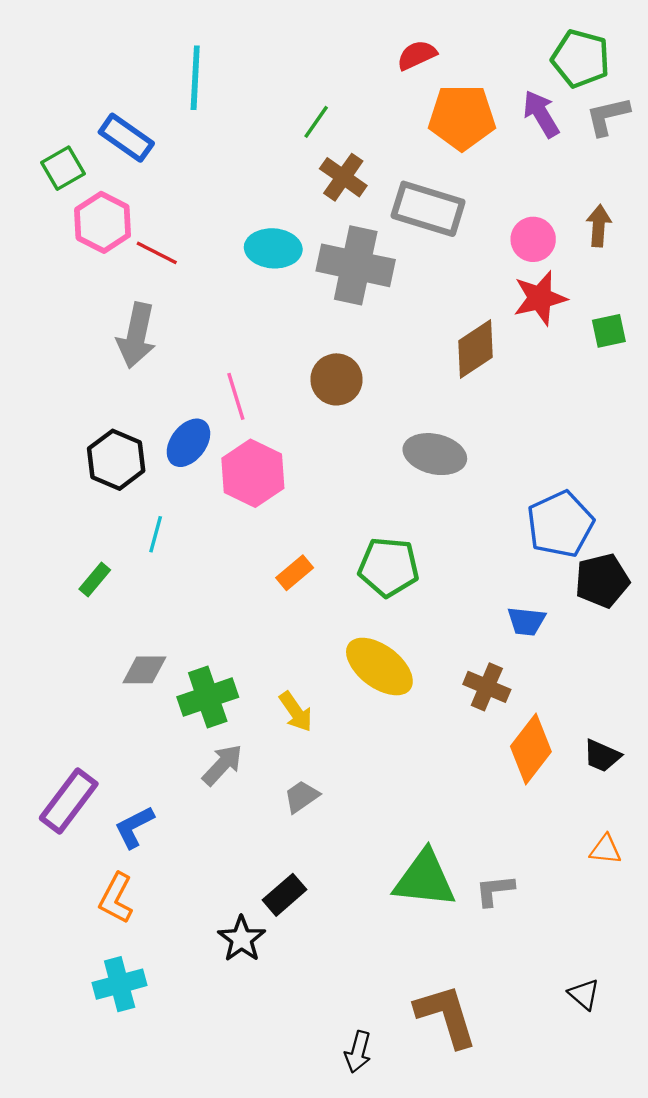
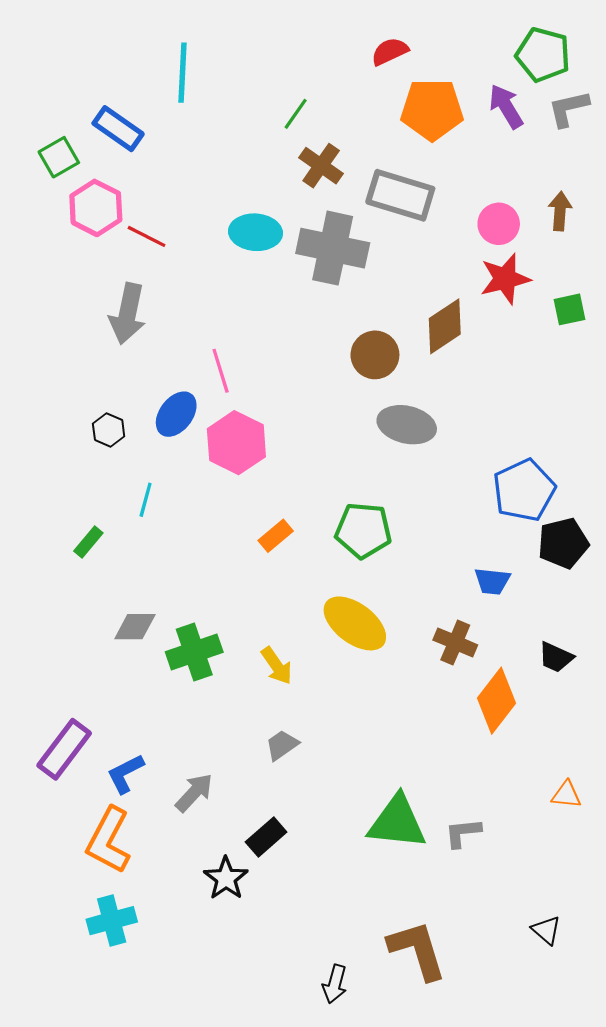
brown circle: (336, 379) -> (375, 355), moved
black hexagon: (116, 460) -> (109, 430), size x0.6
black trapezoid: (602, 756) -> (556, 657), moved
gray arrow: (222, 765) -> (194, 793), moved
orange L-shape: (116, 898) -> (109, 840), size x1.4

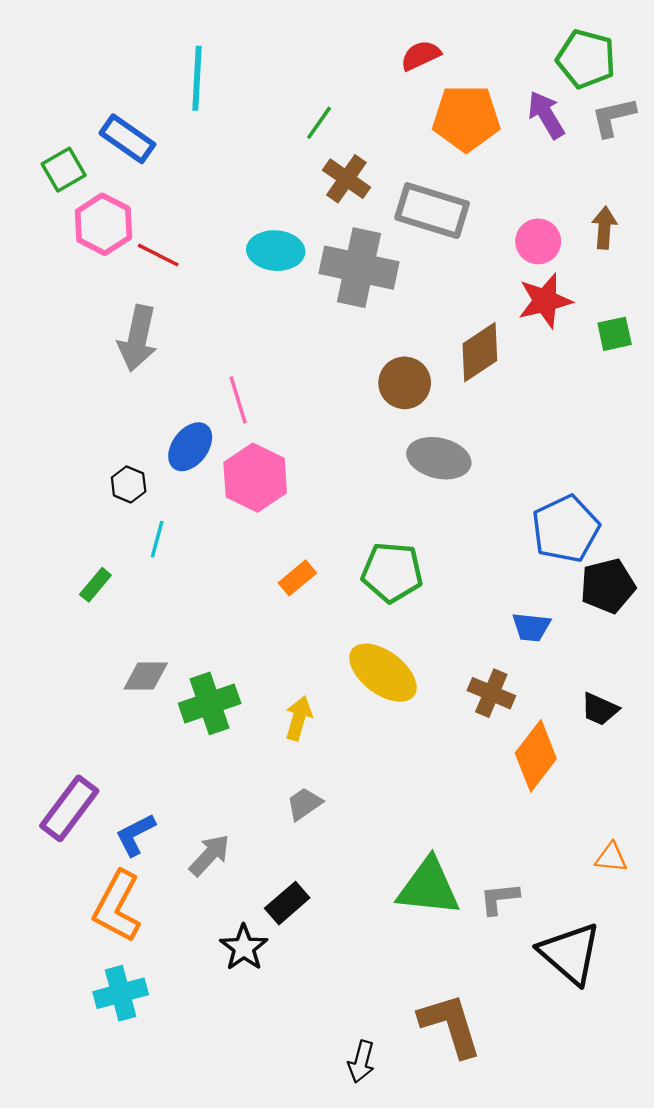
black hexagon: (109, 430) -> (129, 484), moved
yellow arrow: (277, 666) -> (299, 718), turned -129
black triangle: (546, 930) -> (570, 953), moved, size x2.0

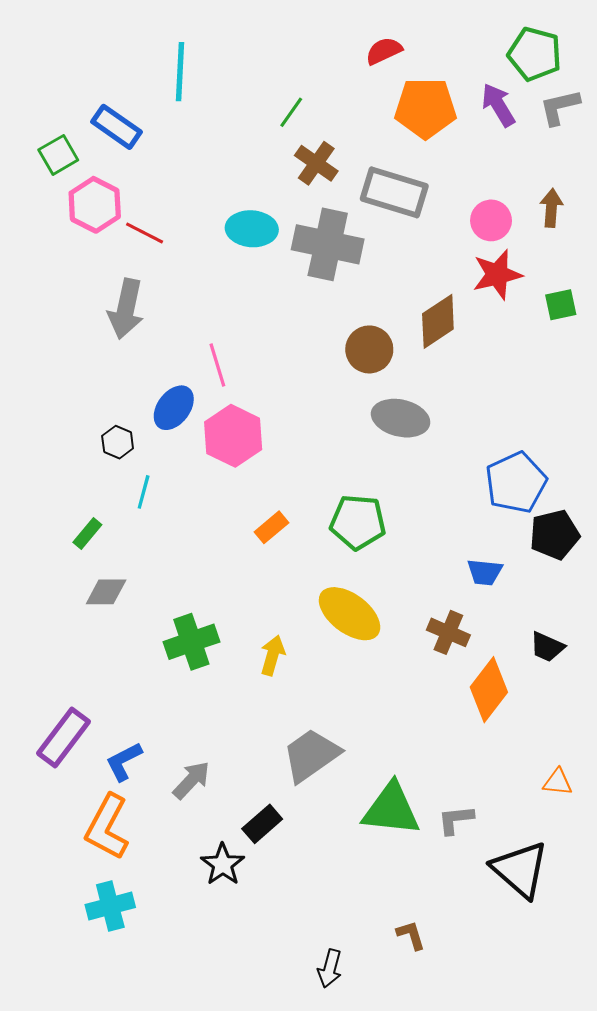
gray diamond: (146, 676) -> (106, 592), moved
gray trapezoid: (304, 804) -> (311, 755), moved, size x1.8
brown L-shape: (450, 1025) -> (411, 935), size x0.5

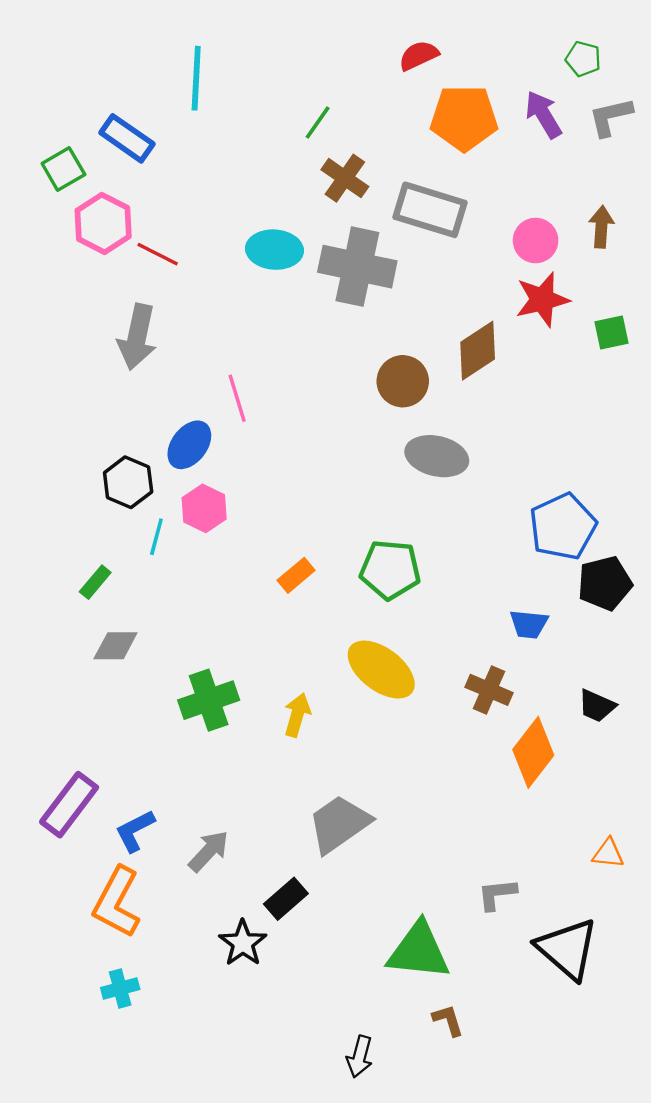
green pentagon: (535, 54) -> (583, 59), size x0.6
pink hexagon: (233, 436) -> (204, 508), moved, size x0.7
black hexagon: (118, 442) -> (128, 482), size x1.4
green triangle: (391, 809) -> (419, 951), moved
cyan cross: (110, 906) -> (120, 988), size x0.7

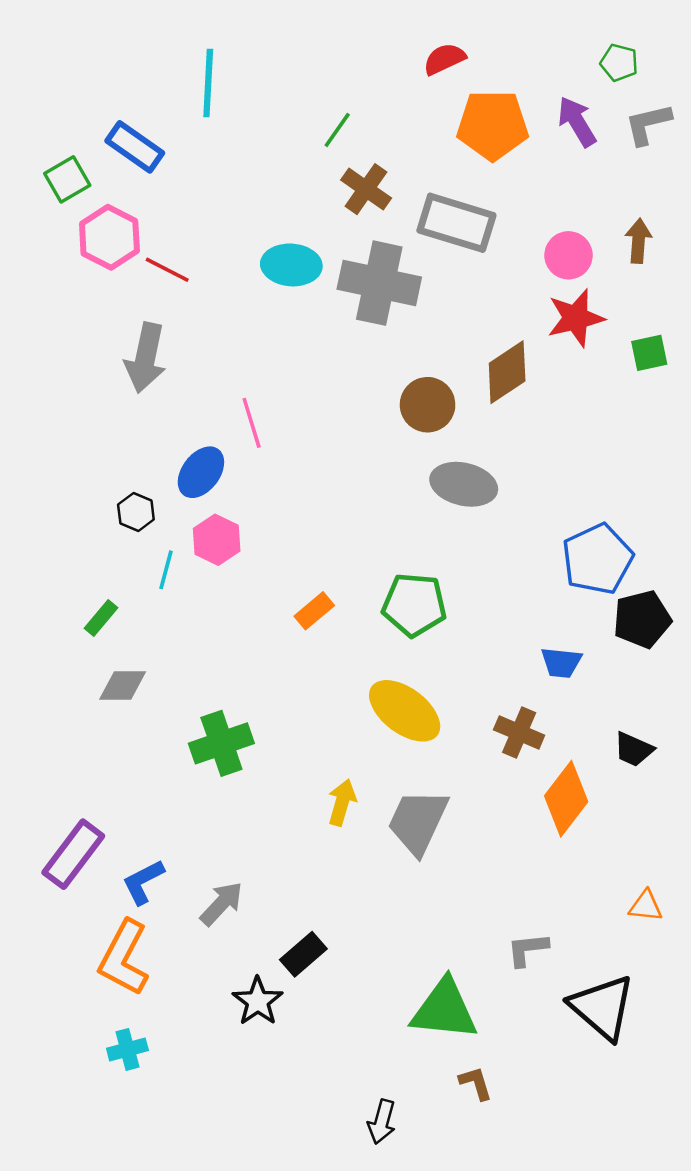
black hexagon: (128, 482) -> (136, 512), size x0.7
yellow arrow: (297, 715) -> (342, 802), moved
gray trapezoid: (339, 824) -> (418, 822), moved, turned -30

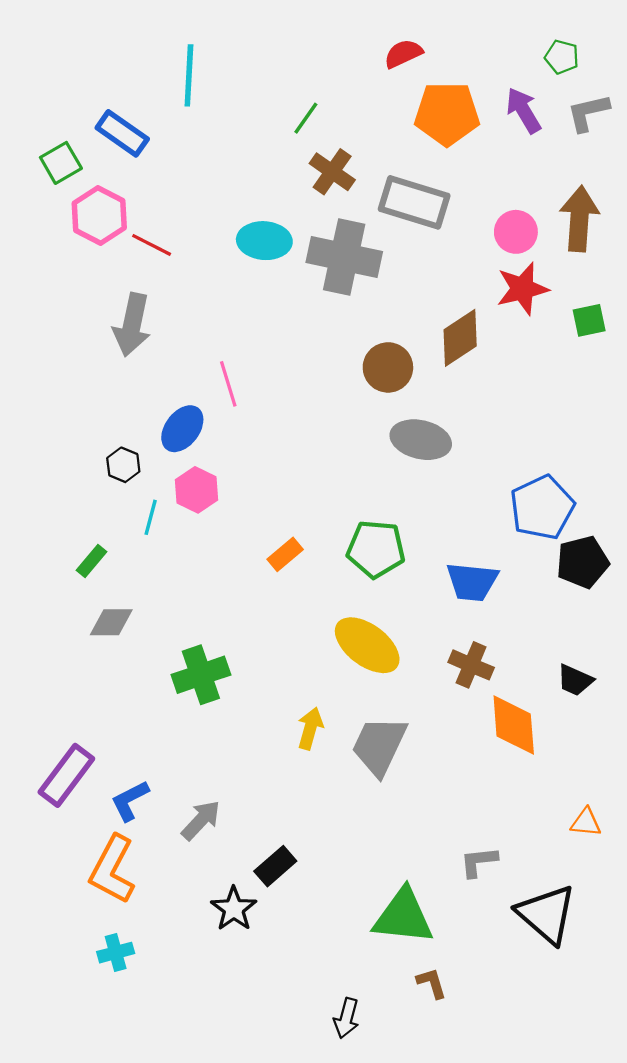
brown arrow: (638, 241) -> (579, 219), size x1.6
blue trapezoid: (561, 663) -> (472, 582), moved, size x1.4
orange diamond: (566, 799) -> (514, 725), turned -42

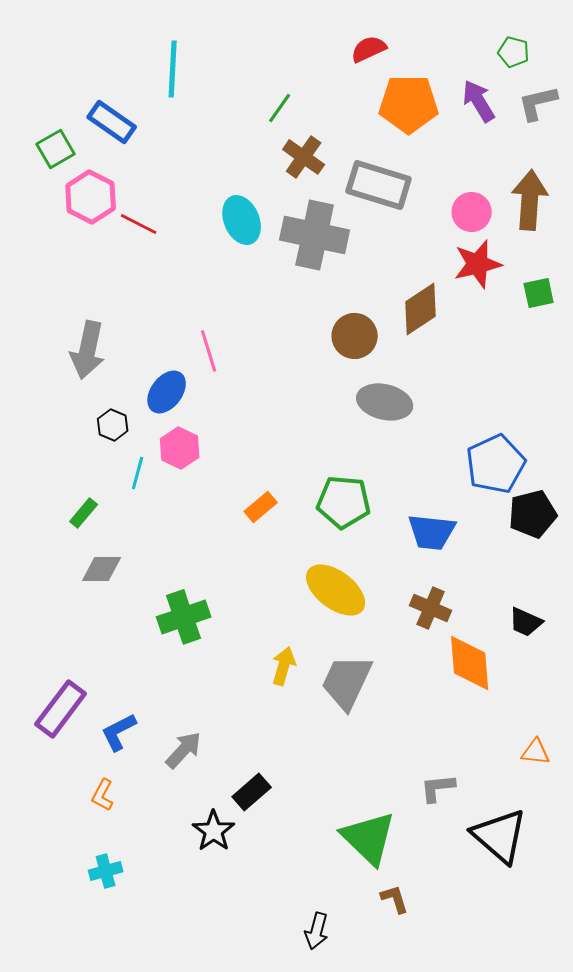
cyan ellipse: (264, 241) -> (242, 220), turned 63
gray arrow: (132, 325) -> (88, 350), moved
orange L-shape: (112, 869) -> (103, 795), size x0.5
green triangle: (403, 916) -> (369, 838), turned 38

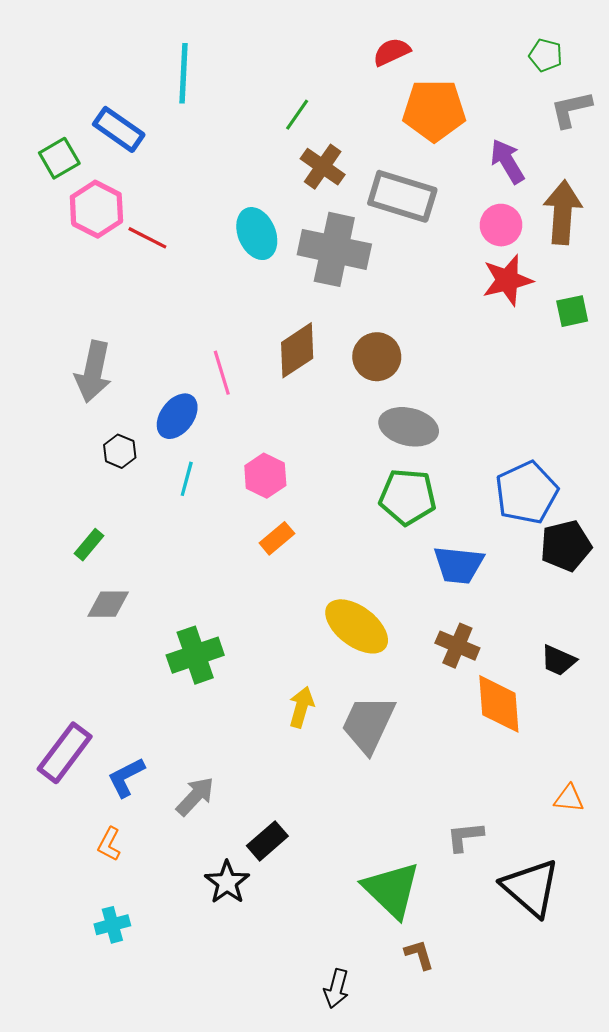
purple arrow: (479, 101) -> (507, 161), moved
brown diamond: (421, 309) -> (297, 350), moved
pink hexagon: (180, 448) -> (265, 476), moved
cyan line: (138, 473) -> (187, 479), moved
green pentagon: (344, 502) -> (408, 497), moved

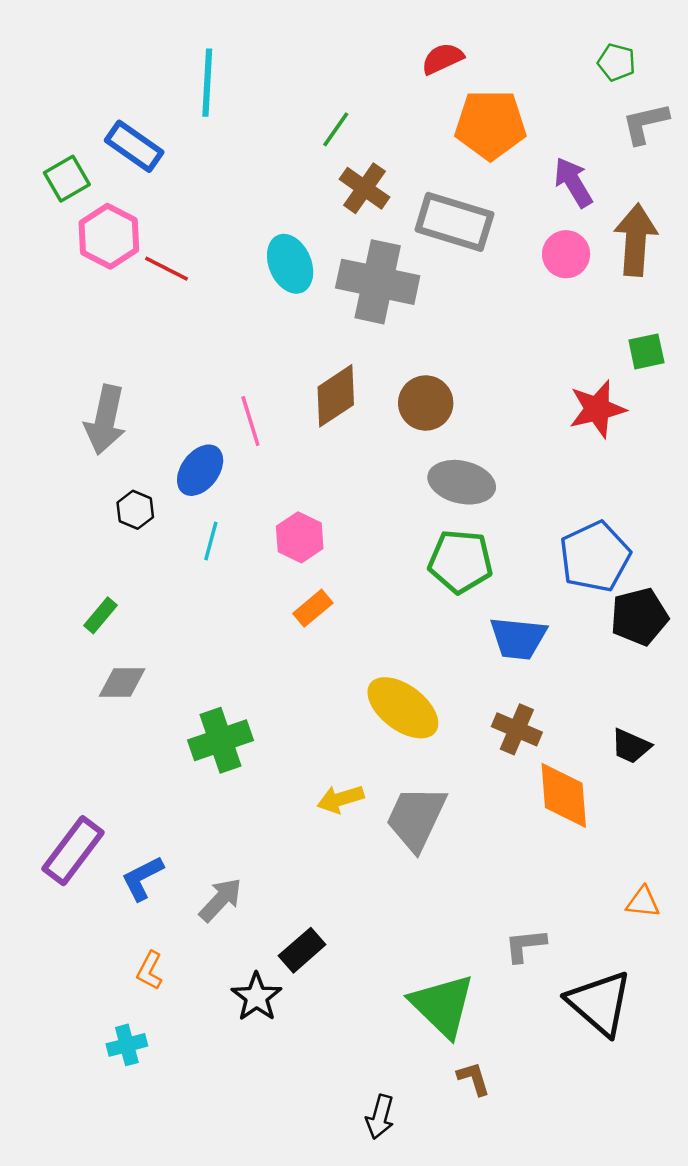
red star: (507, 280) -> (597, 409), moved
yellow arrow: (301, 707) -> (340, 799), turned -123
orange L-shape: (109, 844) -> (150, 971), moved

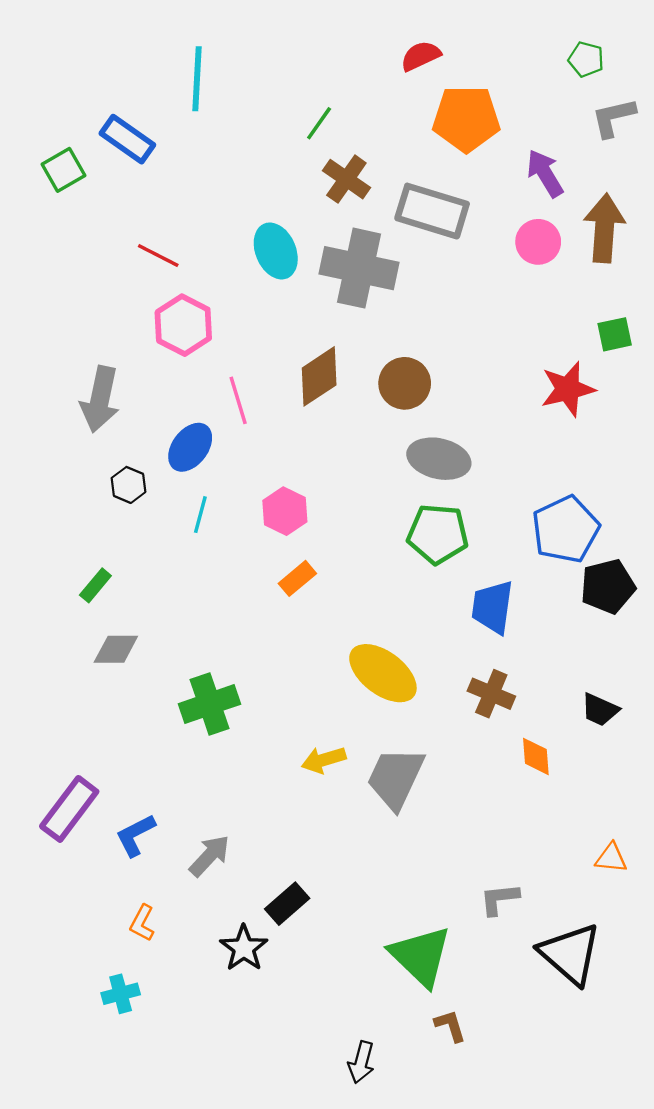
pink hexagon: (109, 236) -> (183, 325), moved
blue trapezoid: (518, 638) -> (493, 607), turned 92
orange diamond: (564, 795) -> (536, 756), size x0.6

